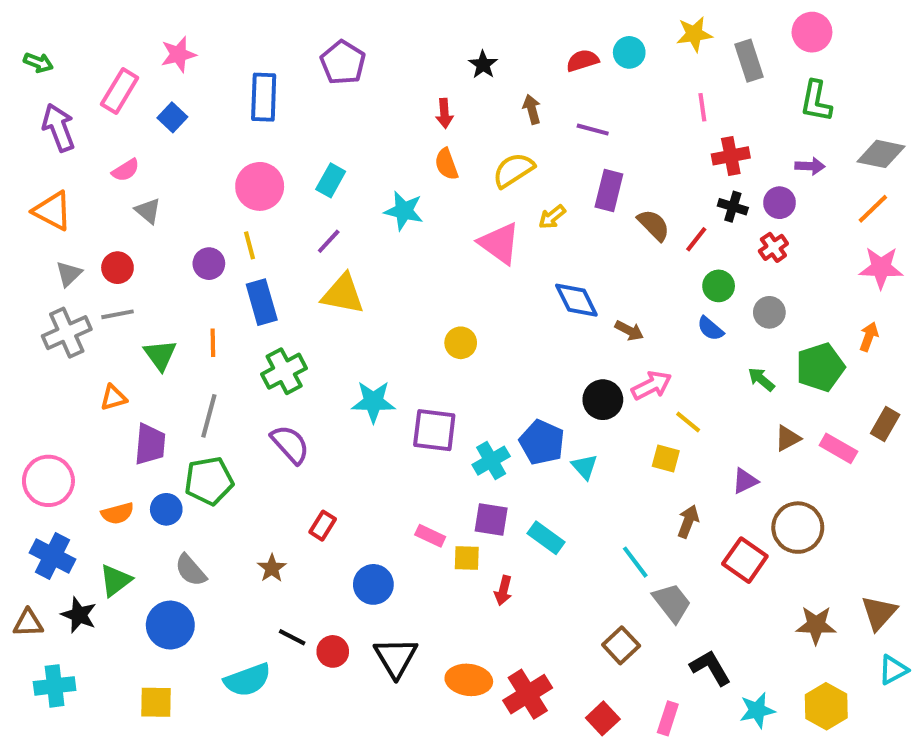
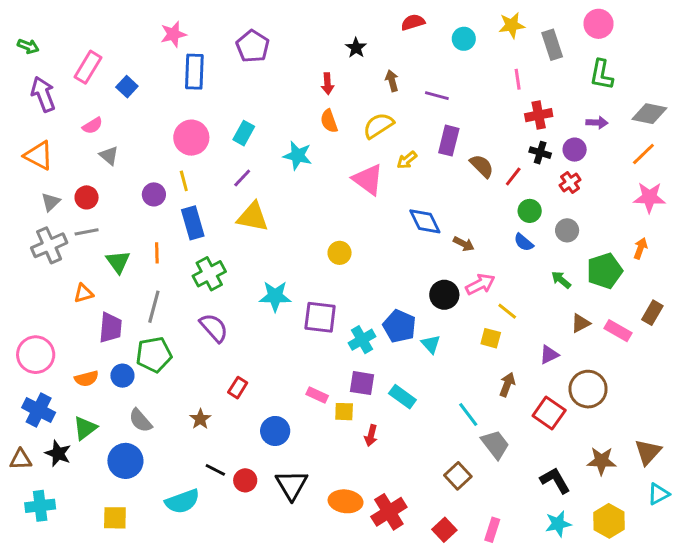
pink star: (178, 54) -> (173, 34), moved
red semicircle: (583, 61) -> (413, 22), moved
black L-shape: (710, 668) -> (555, 480), moved

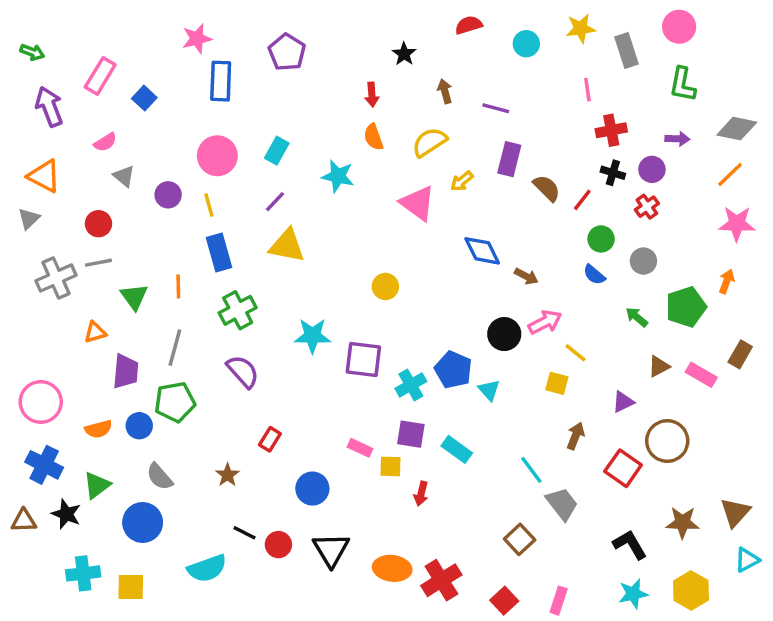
purple circle: (154, 194) -> (168, 195), moved
gray triangle: (51, 202) -> (29, 219), moved
cyan cross: (40, 506) -> (83, 573), moved

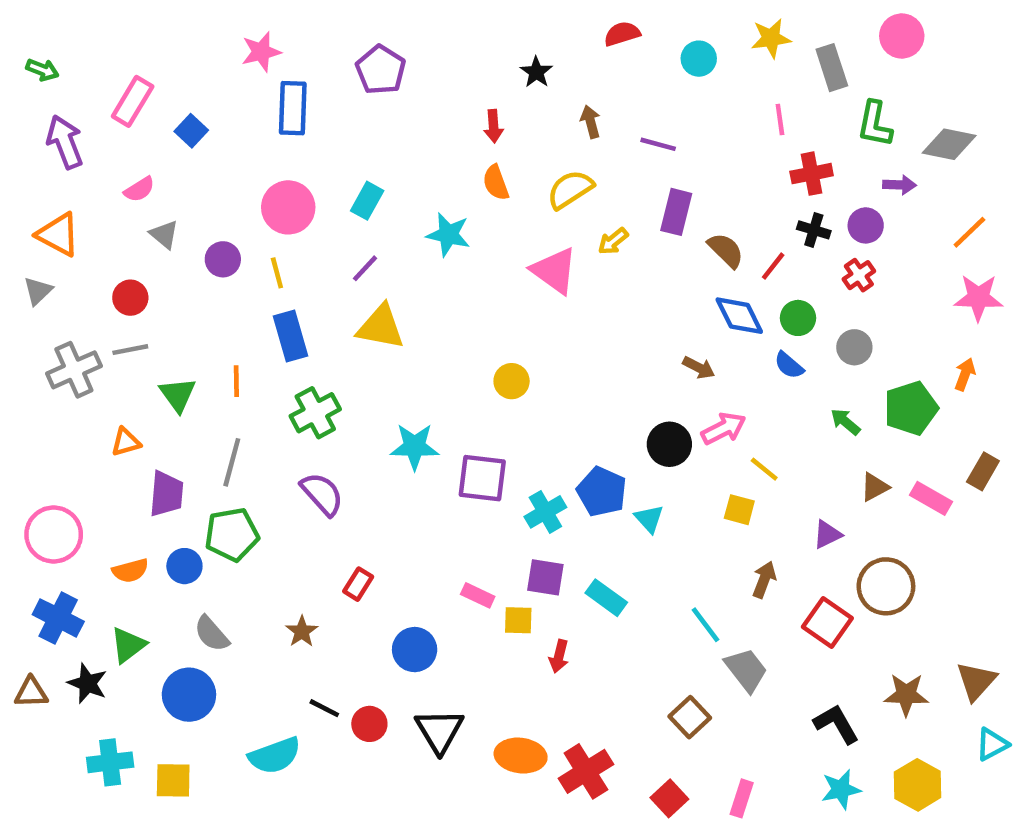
green L-shape: (683, 84) -> (875, 124), moved
gray diamond: (737, 129) -> (949, 144), moved
blue diamond: (482, 251) -> (739, 316), moved

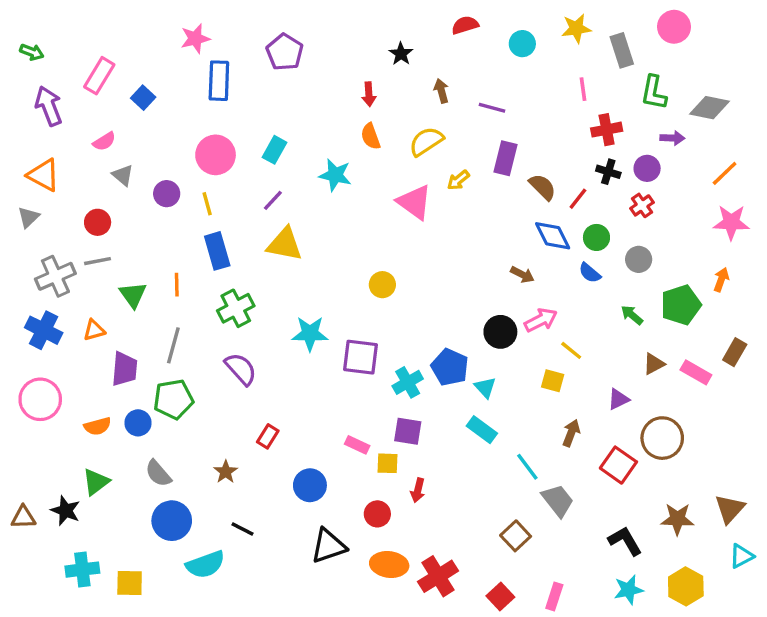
cyan rectangle: (606, 598) -> (482, 430), moved
blue cross: (58, 618) -> (44, 330), moved
blue circle: (189, 695) -> (172, 521), moved
red circle: (369, 724) -> (377, 514), moved
black triangle: (439, 731) -> (328, 546), turned 42

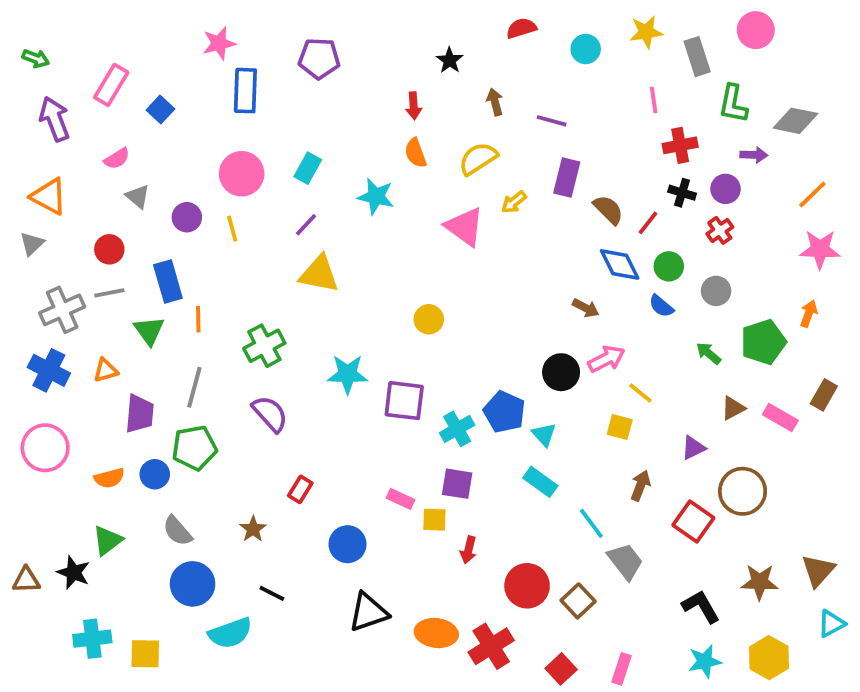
purple pentagon: (285, 52) -> (319, 58), turned -30
blue rectangle: (217, 251) -> (168, 281), moved
red circle: (377, 514) -> (527, 586), moved, size x1.5

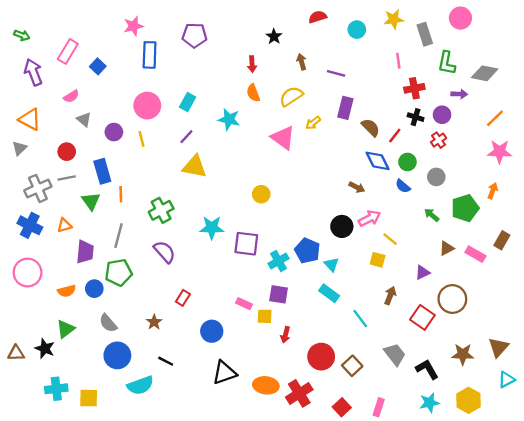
gray trapezoid: (625, 561) -> (395, 354), moved

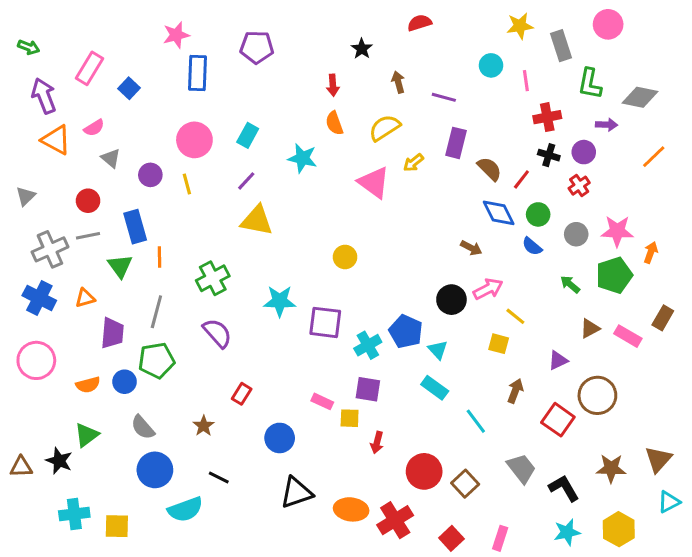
cyan circle: (357, 30) -> (491, 65), moved
orange triangle: (30, 119) -> (56, 140), moved
pink star: (500, 152) -> (617, 231), moved

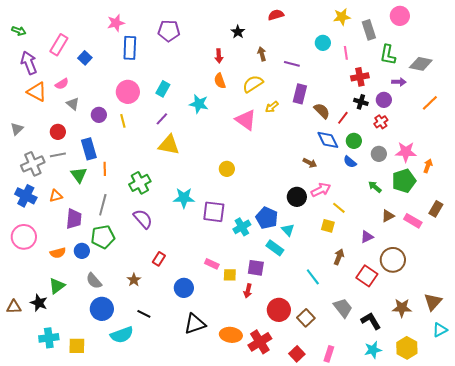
cyan rectangle: (435, 388) -> (275, 248), moved
purple square: (368, 389) -> (256, 268), moved

